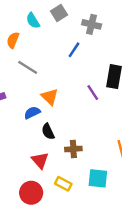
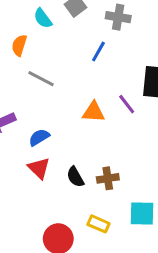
orange triangle: (50, 97) -> (94, 112), moved, turned -36
blue semicircle: (32, 113) -> (39, 137), moved
black semicircle: (48, 132) -> (75, 177), moved
red triangle: (40, 160) -> (39, 168), moved

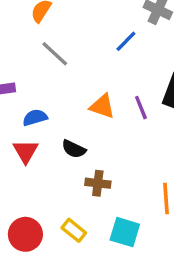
black semicircle: (75, 177) -> (74, 149), moved, turned -50

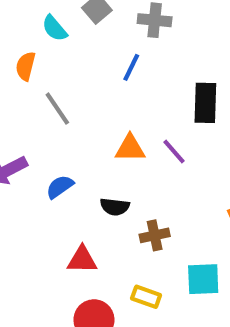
gray line: (55, 54) -> (57, 109), turned 32
purple line: (141, 108) -> (174, 151), moved
red triangle: (26, 151) -> (82, 260), moved, turned -40

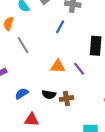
blue semicircle: (60, 187) -> (22, 94), moved
brown cross: (155, 235) -> (66, 98), moved

